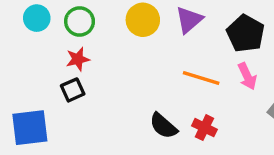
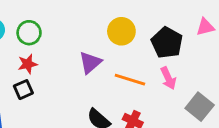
yellow circle: (143, 20) -> (121, 31), moved
purple triangle: (189, 20) -> (90, 63), moved

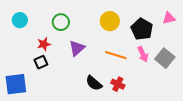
green circle: (29, 33) -> (61, 22), moved
purple triangle: (90, 63) -> (77, 48), moved
gray square: (200, 107) -> (165, 58), moved

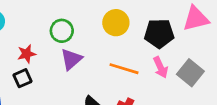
pink triangle: (169, 18) -> (196, 19), size x1.5
green circle: (61, 22) -> (62, 31), moved
black pentagon: (142, 29) -> (159, 34), turned -30

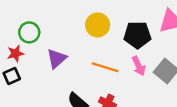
green circle: (62, 31) -> (29, 32), moved

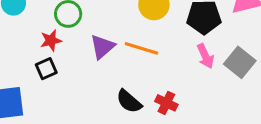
orange line: (105, 67) -> (141, 48), moved

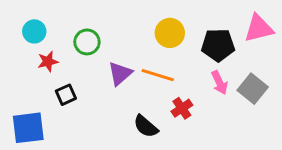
red star: (51, 40) -> (48, 62), moved
red cross: (166, 103) -> (182, 108), moved, turned 30

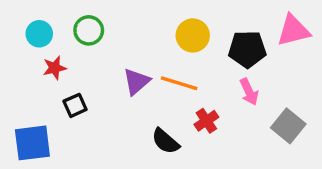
green circle: (87, 42) -> (89, 30), moved
gray square: (253, 89) -> (288, 126), moved

